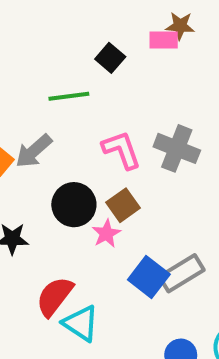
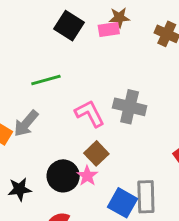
black square: (110, 58) -> (69, 26), moved, size x1.4
black circle: (74, 205) -> (63, 176), moved
gray rectangle: (182, 273) -> (146, 197), turned -52

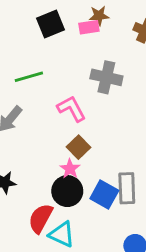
black square: (69, 26) -> (51, 24), turned 36
gray cross: (130, 107) -> (106, 77), moved
black circle: (63, 176) -> (67, 191), moved

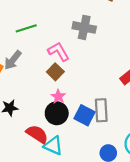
brown square: (78, 147) -> (55, 72), moved
red semicircle: (41, 218) -> (37, 134), turned 95

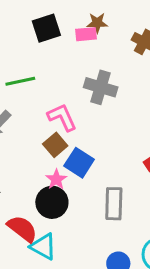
blue square: (84, 115) -> (79, 163), moved

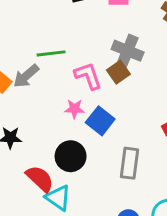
green line: (20, 81) -> (51, 53), moved
brown square: (55, 145) -> (118, 72), moved
pink star: (56, 179) -> (74, 109), moved, turned 30

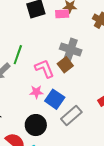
green line: (51, 53) -> (18, 55), turned -60
gray rectangle: (130, 163) -> (71, 116), moved, turned 45

